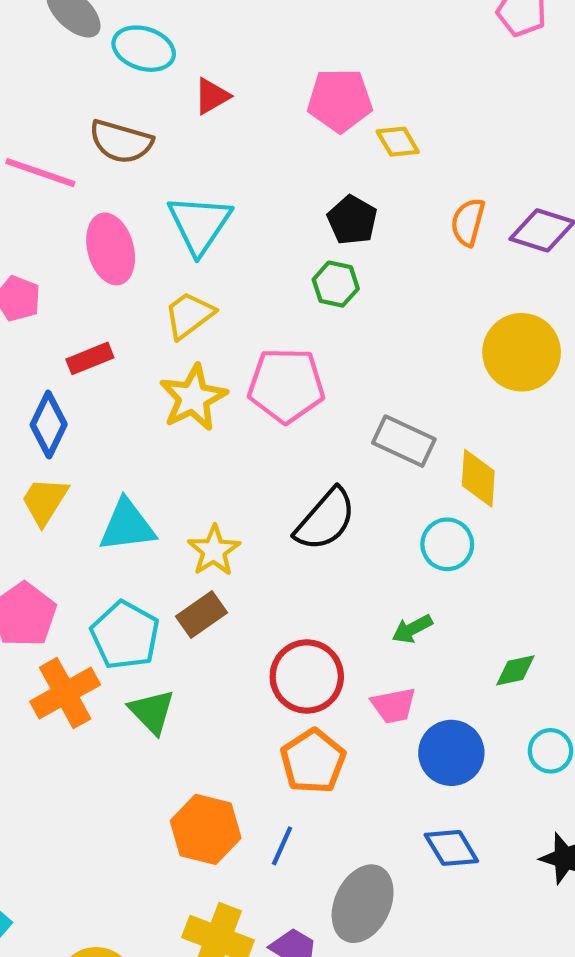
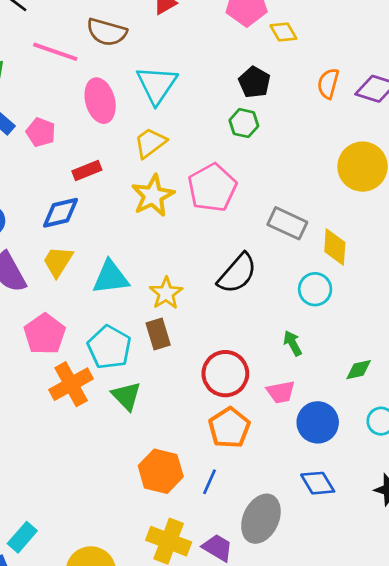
pink pentagon: (286, 385) -> (212, 188), turned -30
blue diamond: (49, 425) -> (61, 213), turned 51
brown rectangle: (201, 615) -> (158, 334), turned -72
green arrow: (412, 629) -> (293, 343), turned 90

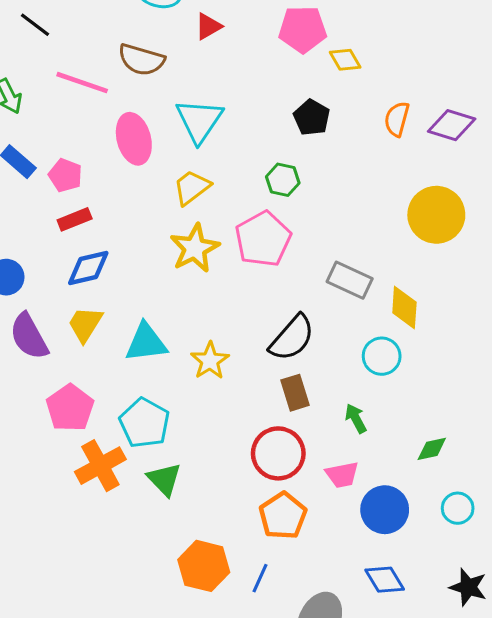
green hexagon: (244, 123) -> (283, 180), moved
red rectangle: (87, 171) -> (75, 219), moved
brown rectangle: (158, 334) -> (295, 393), moved

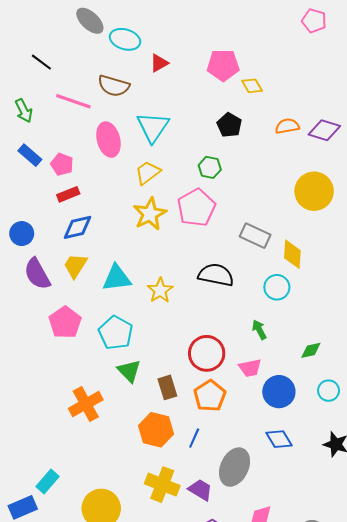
orange semicircle: (397, 119) -> (287, 126), turned 65
black semicircle: (292, 338) -> (216, 275), turned -120
brown rectangle: (295, 393) -> (167, 387), moved
orange cross: (100, 466) -> (86, 404), moved

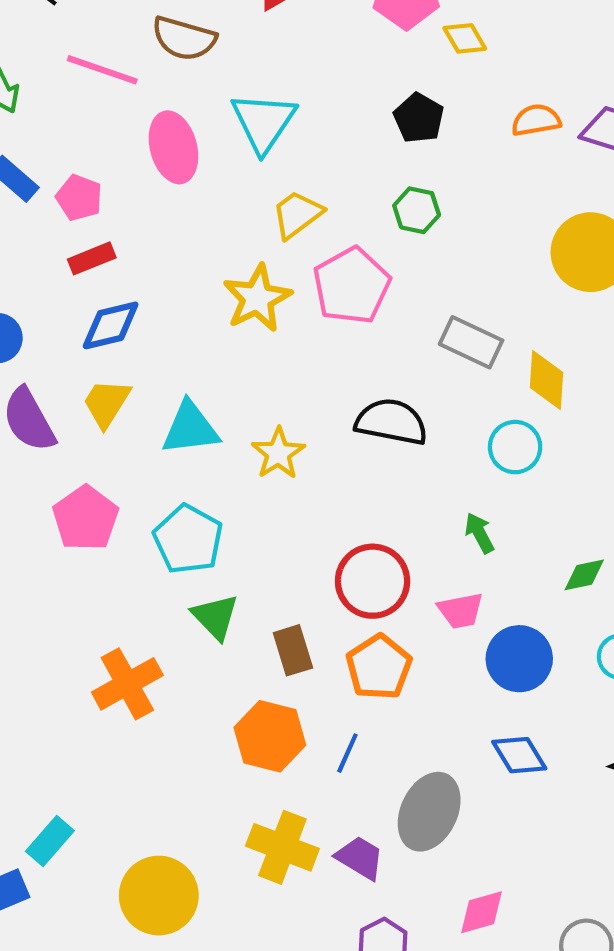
green hexagon: (210, 167) -> (417, 210), moved
yellow trapezoid: (148, 173) -> (297, 214), moved

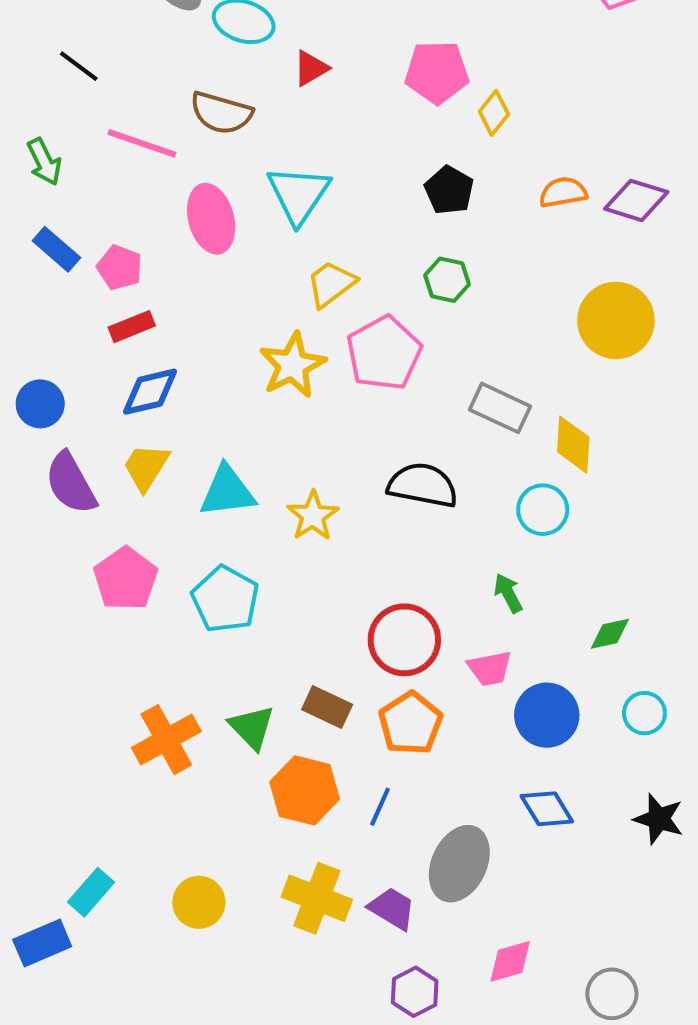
yellow diamond: (465, 38) -> (494, 113), turned 69
green triangle: (215, 617) -> (252, 727), moved
brown rectangle: (293, 650) -> (327, 707), turned -48
yellow circle: (159, 896) -> (199, 902), moved, size x0.7

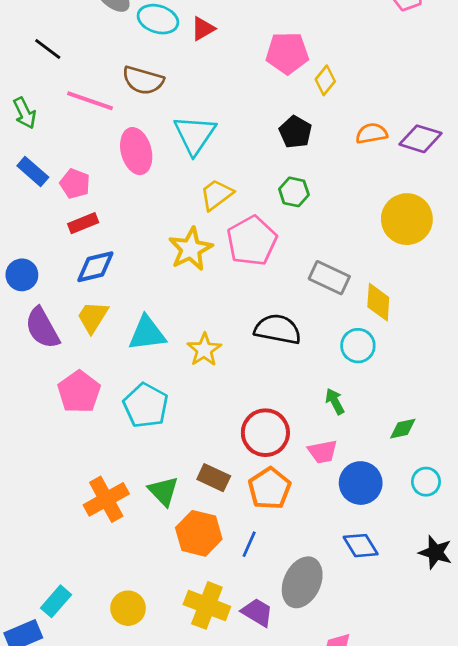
red triangle: (311, 68) -> (203, 29), moved

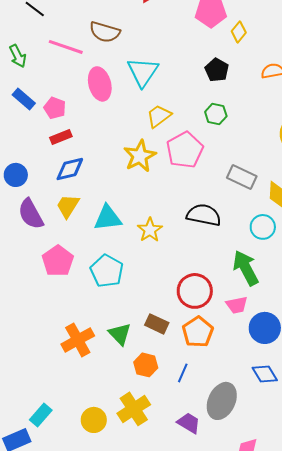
green arrow: (335, 401) -> (246, 268), size x1.8
orange hexagon: (199, 533) -> (146, 365), size x0.7
yellow cross: (207, 605) -> (134, 409), moved, turned 36

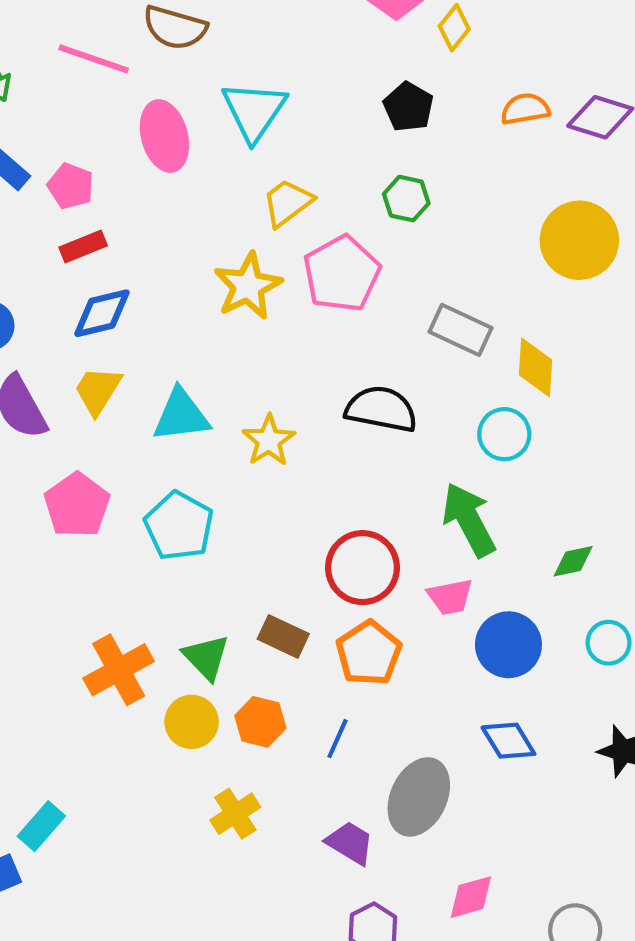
yellow cross: (134, 409) -> (235, 814), size x0.7
yellow circle: (94, 420) -> (192, 722), moved

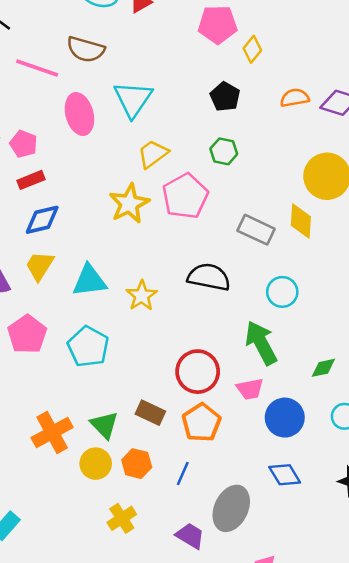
yellow diamond: (536, 367) -> (301, 221), moved

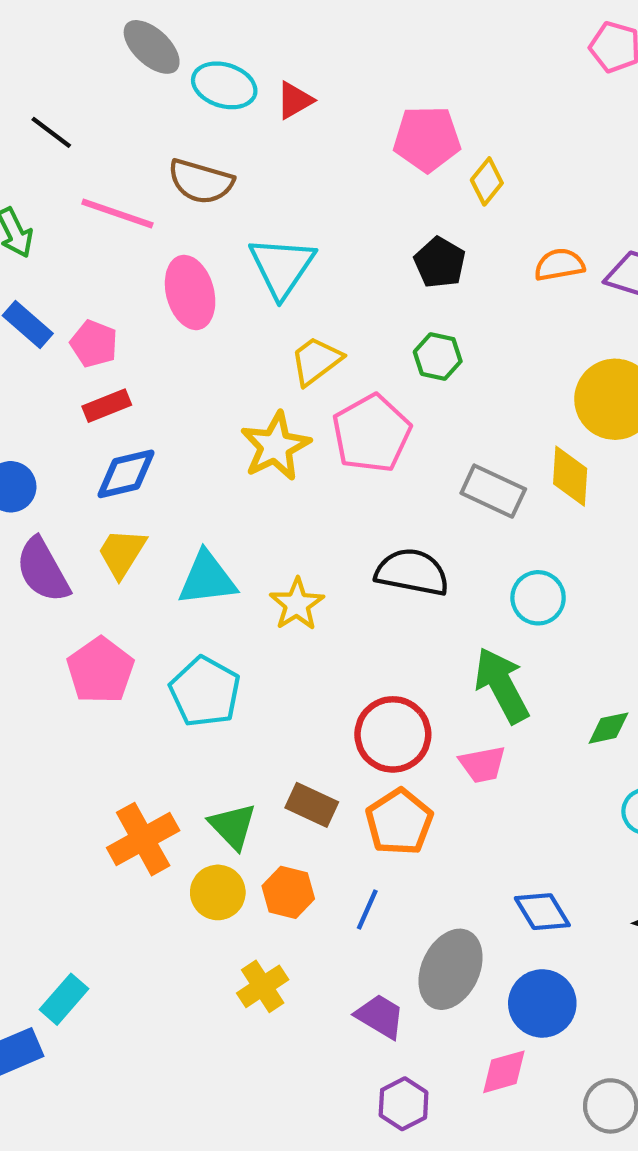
blue circle: (285, 418) -> (542, 1003), moved

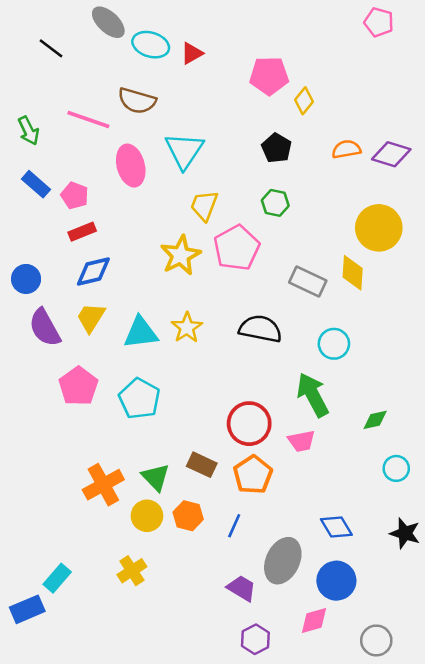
black line: (51, 132) -> (51, 48), moved
yellow trapezoid: (316, 361) -> (204, 205), turned -32
yellow star: (297, 604) -> (187, 328), moved
yellow cross: (263, 986) -> (132, 571), moved

